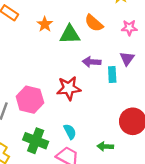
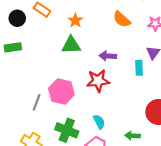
green triangle: (70, 34) -> (71, 45), moved
purple arrow: (92, 62) -> (108, 56), moved

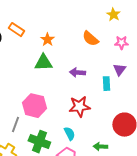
red star: (98, 81) -> (79, 107), moved
gray line: (37, 102) -> (15, 125), moved

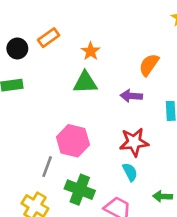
orange rectangle: (16, 30) -> (49, 38), turned -70
orange semicircle: (90, 39) -> (149, 65), moved, turned 84
cyan semicircle: (69, 134) -> (130, 172), moved

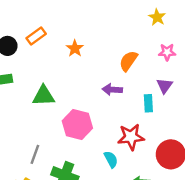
green triangle: (85, 82) -> (44, 96), moved
pink hexagon: (73, 141) -> (77, 124), moved
red star: (134, 142) -> (131, 137), moved

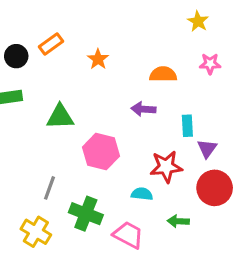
orange semicircle: (128, 61) -> (163, 74), turned 55
purple triangle: (165, 86) -> (207, 149), moved
cyan semicircle: (111, 159) -> (142, 194), turned -56

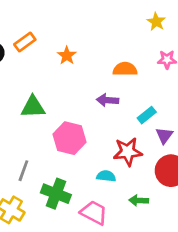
cyan rectangle: (187, 126) -> (147, 115), turned 54

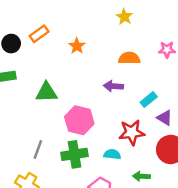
yellow star: (156, 22) -> (124, 17), moved
purple triangle: (164, 135) -> (165, 118), turned -35
green cross: (56, 194) -> (74, 154), moved, turned -30

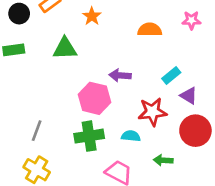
purple arrow: (113, 86) -> (120, 75), moved
green triangle: (46, 92) -> (65, 49), moved
gray line: (38, 149) -> (37, 131), moved

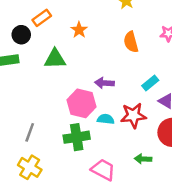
black circle: (19, 14) -> (21, 35), moved
orange semicircle: (150, 30) -> (131, 42), turned -105
cyan semicircle: (131, 136) -> (106, 119), moved

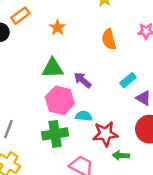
green triangle: (55, 59) -> (53, 68), moved
purple arrow: (104, 83) -> (83, 80), turned 36
red star: (133, 115) -> (105, 134), moved

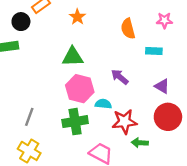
purple arrow: (83, 80) -> (120, 77), moved
cyan rectangle: (128, 80) -> (154, 51), moved, turned 42

